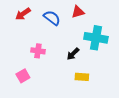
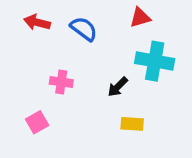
red triangle: (78, 12) -> (140, 18), moved
red arrow: (23, 14) -> (37, 22), turned 49

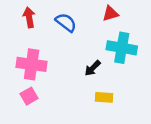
red arrow: (37, 22) -> (29, 17), turned 66
pink cross: (61, 82) -> (32, 64), moved, size x1.6

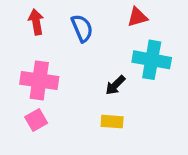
blue semicircle: (66, 22) -> (82, 28), turned 30
yellow rectangle: (104, 97) -> (112, 122), moved

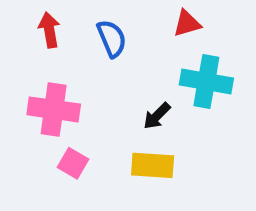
pink square: (36, 120) -> (73, 163), moved, turned -30
yellow rectangle: (112, 122) -> (153, 165), size x1.4

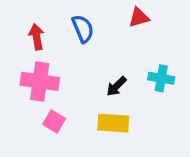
red arrow: (49, 30) -> (37, 37), moved
cyan cross: (206, 82) -> (161, 78), moved, size x0.7

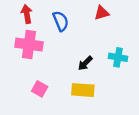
red arrow: (37, 37) -> (27, 14), moved
pink cross: (40, 81) -> (29, 44), moved

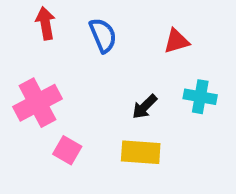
red triangle: (102, 13) -> (176, 41), moved
pink cross: (29, 44) -> (38, 103), moved, turned -36

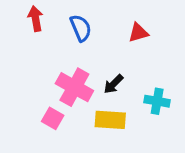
cyan cross: (200, 97) -> (157, 101), moved
pink cross: (38, 103) -> (74, 87), moved, turned -33

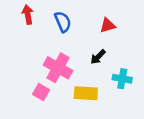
black arrow: (113, 84) -> (98, 57), moved

